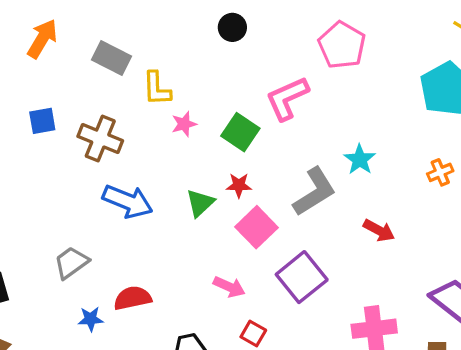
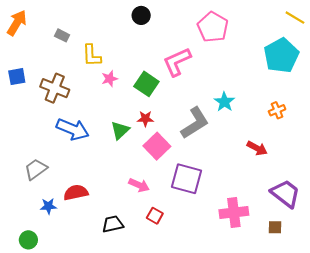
gray rectangle: (112, 58) -> (62, 35), size x0.6
red arrow: (379, 230) -> (257, 148), moved
purple square: (302, 277) -> (186, 179), turned -36

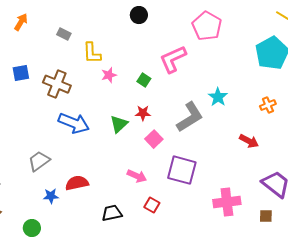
orange arrow: (17, 23) -> (21, 22), size x0.7
green square: (146, 84) -> (144, 80), size x0.6
pink square: (157, 146) -> (154, 139), size x0.7

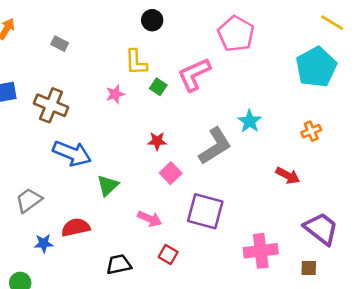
yellow L-shape: (92, 53) -> (136, 62), moved
green square: (144, 80) -> (158, 87), moved
green triangle: (119, 124) -> (108, 185), moved

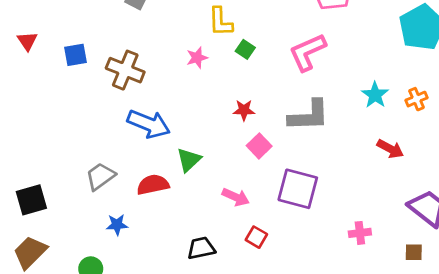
pink L-shape: (194, 74) -> (307, 52), moved
cyan star: (250, 121) -> (375, 95), moved
gray L-shape: (215, 146) -> (309, 116), turned 30
red semicircle: (76, 227) -> (153, 185), moved
pink cross: (261, 251) -> (360, 233), size x0.6

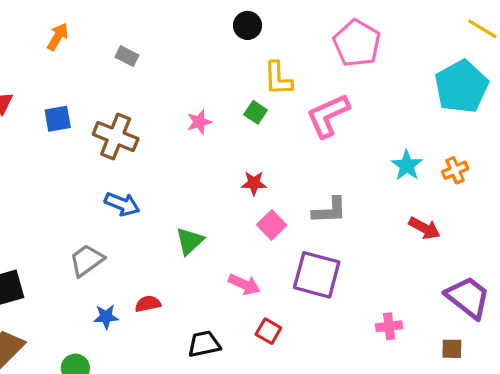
yellow L-shape: (220, 22) -> (278, 79), moved
gray L-shape: (309, 116) -> (330, 210), moved, size x0.7
blue arrow: (149, 124) -> (122, 204), moved, size x0.7
red semicircle: (153, 185) -> (148, 304), moved, size x0.7

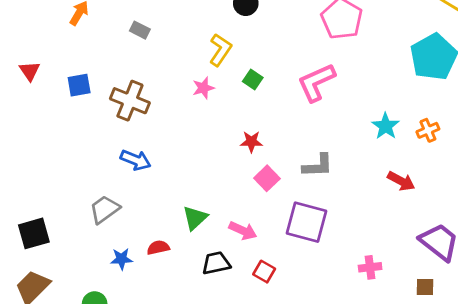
yellow L-shape: (278, 79) -> (220, 50), moved, turned -144
green triangle: (190, 241) -> (195, 218), moved
black trapezoid: (204, 344) -> (216, 263), moved

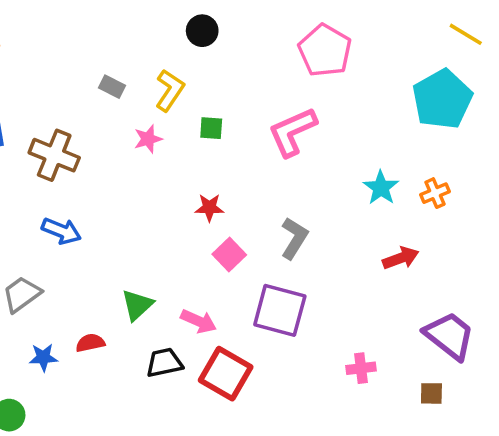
gray rectangle: (140, 30) -> (112, 87), moved
green square: (253, 79) -> (211, 128), turned -30
gray L-shape: (318, 166) -> (294, 238), turned -56
red arrow: (401, 181) -> (401, 258), turned -48
red square: (264, 272) -> (226, 374), size x1.8

